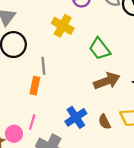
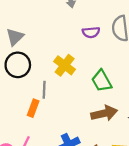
yellow cross: (63, 26) -> (65, 65), moved

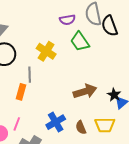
green trapezoid: (102, 81) -> (80, 41), moved

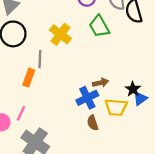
brown arrow: (85, 91) -> (101, 83), size x0.6
blue cross: (56, 122) -> (87, 98), moved
yellow trapezoid: (105, 125) -> (116, 107), moved

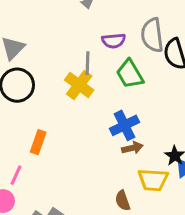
gray line: (40, 59) -> (88, 63), moved
blue cross: (87, 98) -> (125, 125), moved
pink line: (21, 113) -> (16, 175), moved

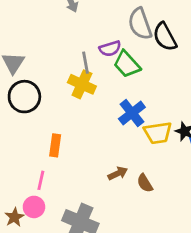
purple semicircle: (114, 41) -> (110, 49), moved
brown arrow: (132, 148) -> (118, 173), moved
yellow trapezoid: (153, 180) -> (158, 133), moved

